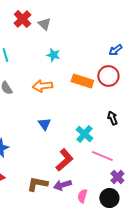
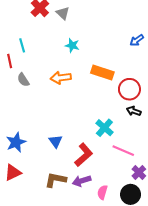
red circle: (108, 76) -> (129, 89), moved
black arrow: (112, 118) -> (134, 111), turned -48
blue triangle: (44, 124) -> (56, 141), moved

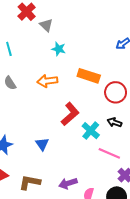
gray triangle: (63, 13) -> (46, 25), moved
black arrow: (134, 111) -> (115, 122), moved
red L-shape: (84, 155) -> (70, 114), moved
brown L-shape: (56, 180) -> (30, 182), moved

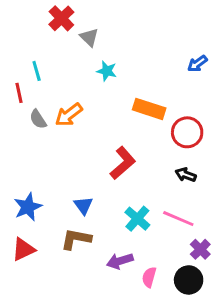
orange arrow: (47, 81) -> (69, 115), moved, turned -30
cyan cross: (91, 131) -> (137, 219), moved
brown L-shape: (30, 182) -> (76, 239), moved

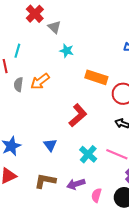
cyan line: (37, 71) -> (17, 51), turned 32
gray semicircle: (38, 119) -> (18, 85), turned 40
brown L-shape: (76, 239) -> (45, 181), moved

